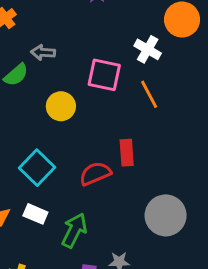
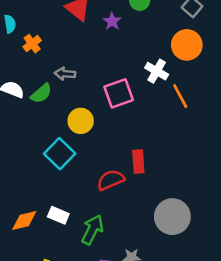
pink square: (104, 75) -> (119, 93), turned -32
orange line: (149, 94) -> (180, 96), moved
cyan square: (37, 168) -> (60, 154), moved

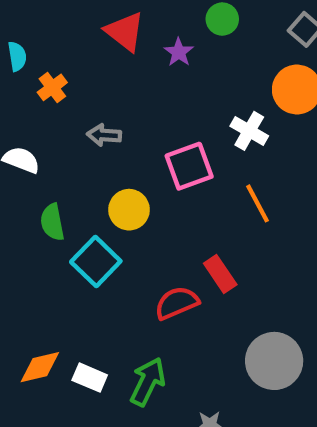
green semicircle: (41, 93) -> (52, 222), moved, turned 120
orange line: (180, 96) -> (257, 203), moved
red rectangle: (138, 162) -> (220, 274), turned -30
white rectangle: (58, 215) -> (90, 378), moved

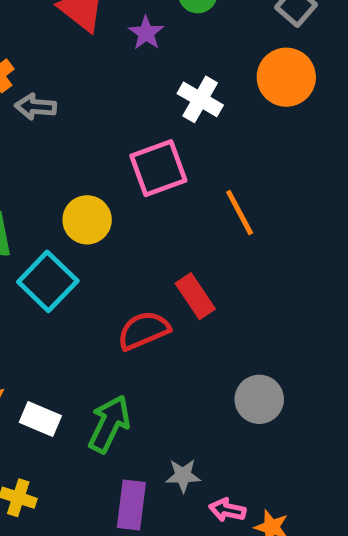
white cross: (249, 131) -> (200, 99), moved
gray arrow: (104, 135) -> (35, 107), moved
gray circle: (274, 361) -> (259, 399), size x0.7

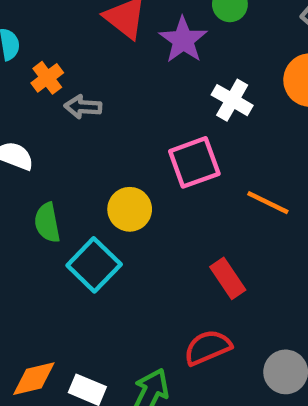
purple star: (146, 33) -> (183, 40), size x1.5
orange line: (240, 212) -> (268, 203), turned -36
red semicircle: (144, 330) -> (208, 347), moved

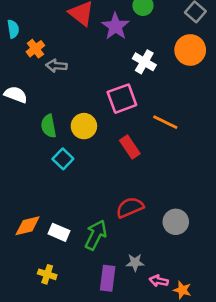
green semicircle: (47, 223) -> (49, 126), moved
cyan square: (94, 265) -> (63, 159), size x0.7
red rectangle: (228, 278) -> (130, 147), moved

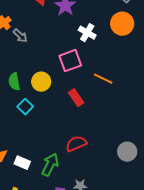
gray arrow: (56, 66) -> (20, 36), turned -140
gray circle: (176, 222) -> (127, 152), moved

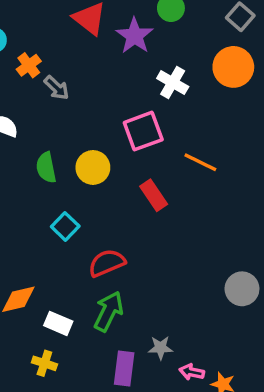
cyan square: (25, 107) -> (65, 226), moved
red semicircle: (76, 144) -> (107, 263), moved
white rectangle: (22, 163) -> (58, 323), moved

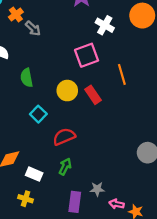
orange line: (200, 162) -> (122, 74), turned 48
yellow circle: (93, 167) -> (67, 91), moved
green arrow: (109, 311) -> (65, 167), size x0.7

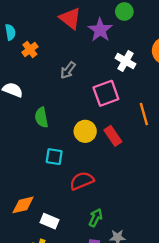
gray arrow: (33, 28) -> (68, 70), moved, turned 84
cyan square: (38, 114) -> (54, 157), turned -35
green arrow: (65, 167) -> (96, 218), moved

